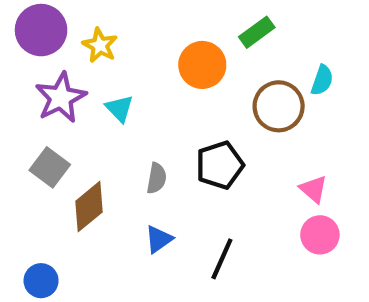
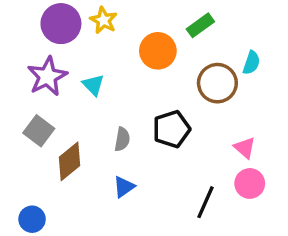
purple circle: (41, 30) -> (61, 24), moved
yellow star: (100, 45) -> (103, 20), moved
black line: (222, 259) -> (205, 202), moved

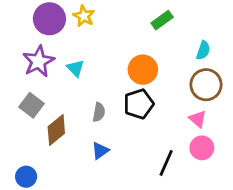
orange circle: (158, 51) -> (143, 70), moved
brown circle: (217, 83) -> (206, 85), moved

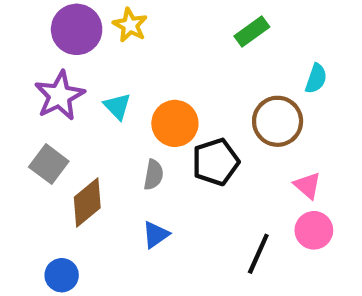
orange circle: (143, 70) -> (175, 123), moved
brown circle: (206, 85) -> (278, 121), moved
blue circle: (26, 177) -> (62, 275), moved

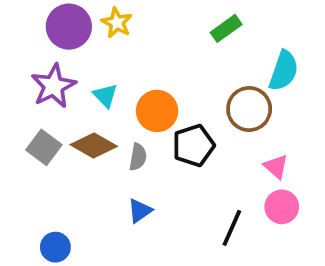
cyan semicircle: (316, 79) -> (284, 71), size x1.5
brown diamond: (87, 203) -> (94, 145), moved, turned 69

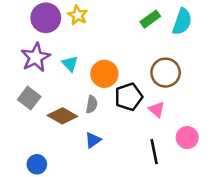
cyan semicircle: (284, 71) -> (182, 22), moved
brown diamond: (94, 145) -> (62, 116), moved
pink triangle: (276, 167) -> (157, 110), moved
black line: (232, 228) -> (154, 152), turned -35

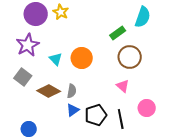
green rectangle: (150, 19) -> (118, 33), moved
cyan triangle: (70, 64) -> (56, 59), moved
black pentagon: (129, 97) -> (96, 115), moved
gray semicircle: (92, 104) -> (72, 91), moved

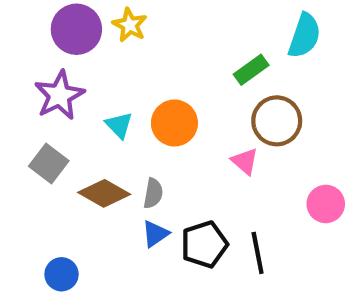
pink triangle: (123, 86) -> (245, 161), moved
pink circle: (147, 108) -> (326, 204), moved

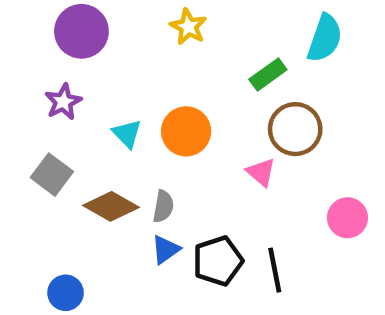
yellow star: (130, 25) -> (188, 27), moved
purple star: (59, 95) -> (63, 102), size x0.7

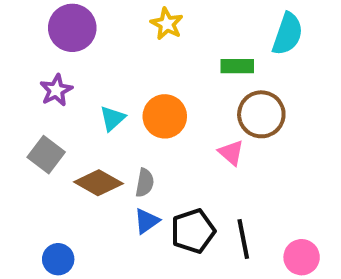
green rectangle: (268, 75) -> (237, 66), turned 36
cyan triangle: (127, 134) -> (112, 118), turned 32
pink circle: (347, 218) -> (302, 257), moved

